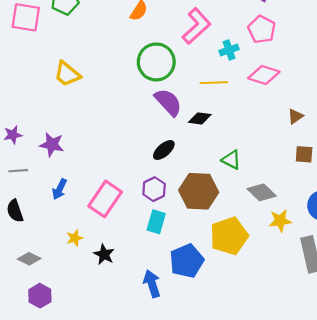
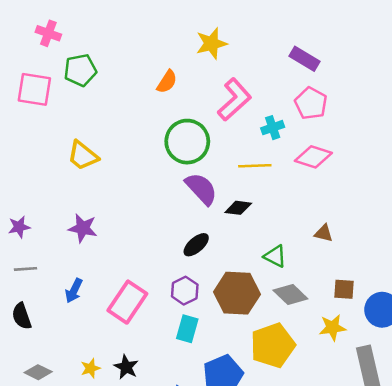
brown triangle: (295, 116) -> (324, 233), moved, turned 49
purple star: (52, 145) -> (83, 228), moved
brown square: (304, 154) -> (344, 289), moved
gray diamond: (262, 192) -> (290, 294), moved
yellow star: (75, 238) -> (90, 368), moved

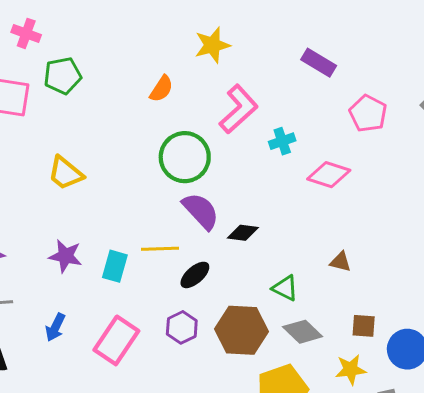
pink pentagon: (311, 103) -> (368, 113), moved
yellow line: (255, 166) -> (160, 249), moved
cyan rectangle: (187, 329) -> (115, 266), moved

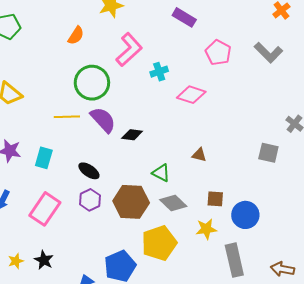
yellow line: (160, 249) -> (67, 117), moved
black ellipse: (195, 275) -> (89, 171), moved, turned 75

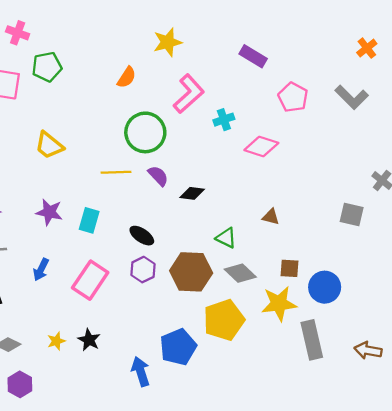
purple semicircle: (103, 120) -> (158, 176), size x0.7
yellow star: (206, 229) -> (279, 304), size x1.4

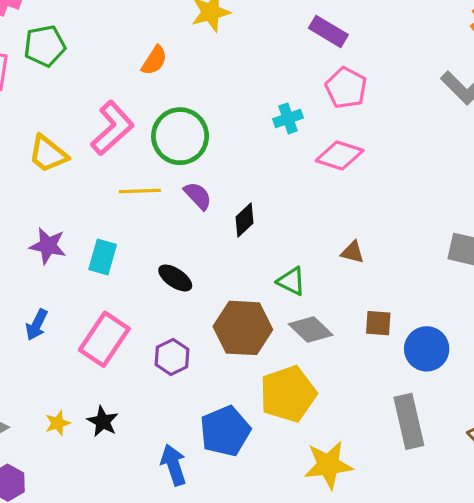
pink L-shape: (189, 94) -> (112, 128), moved
pink pentagon: (293, 97) -> (346, 88), moved
black diamond: (192, 193) -> (245, 220), turned -50
purple hexagon: (143, 270) -> (172, 357), moved
yellow star: (279, 304) -> (328, 465), moved

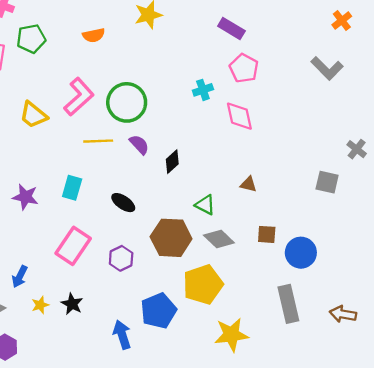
orange semicircle: (154, 60) -> (94, 35), moved, turned 45
pink diamond: (340, 155) -> (239, 116), turned 60
purple star: (48, 246) -> (25, 197), moved
blue arrow: (37, 325) -> (20, 277), moved

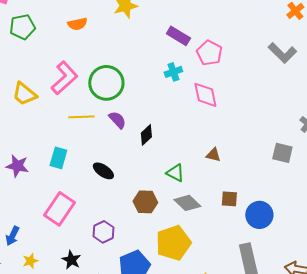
purple rectangle: (231, 28) -> (178, 36), moved
brown hexagon: (171, 238) -> (145, 202), size x0.7
purple hexagon: (121, 258) -> (103, 232), moved
black star: (72, 304) -> (71, 260), moved

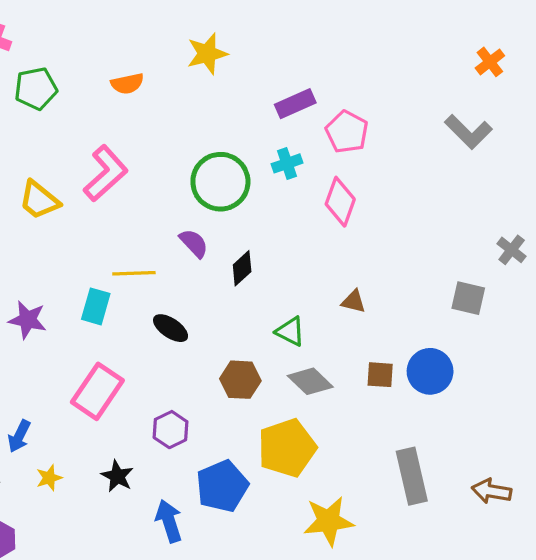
purple rectangle: (178, 36) -> (295, 104), turned -55
green circle: (106, 83) -> (220, 182), moved
pink diamond: (205, 95) -> (340, 202), turned 32
yellow line: (81, 117) -> (134, 273), moved
blue circle: (259, 215) -> (430, 371), moved

